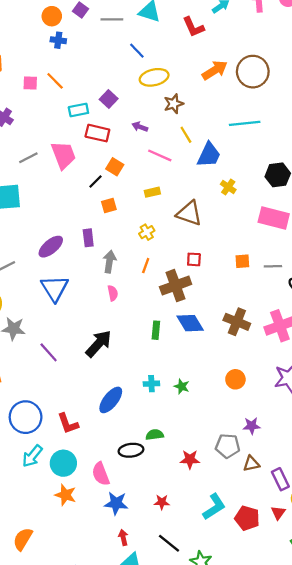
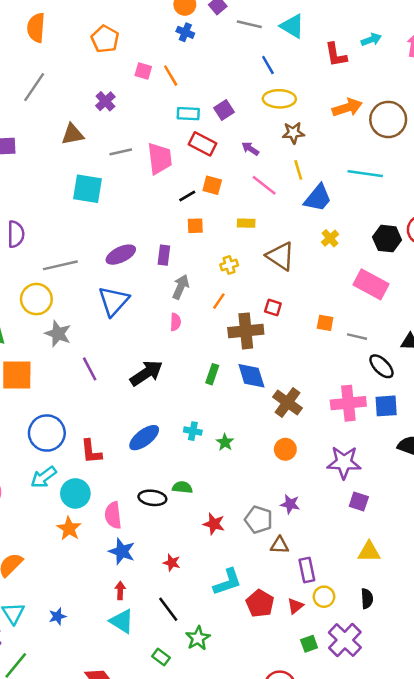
orange square: (115, 167) -> (212, 185), turned -30
brown cross: (237, 322) -> (287, 402), moved

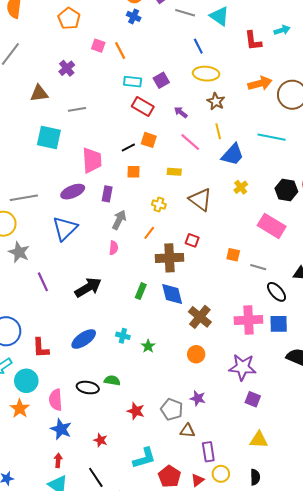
brown star: (293, 133) -> (216, 101), turned 30
pink trapezoid: (160, 158) -> (92, 160), moved
yellow cross: (229, 265) -> (159, 205), turned 32

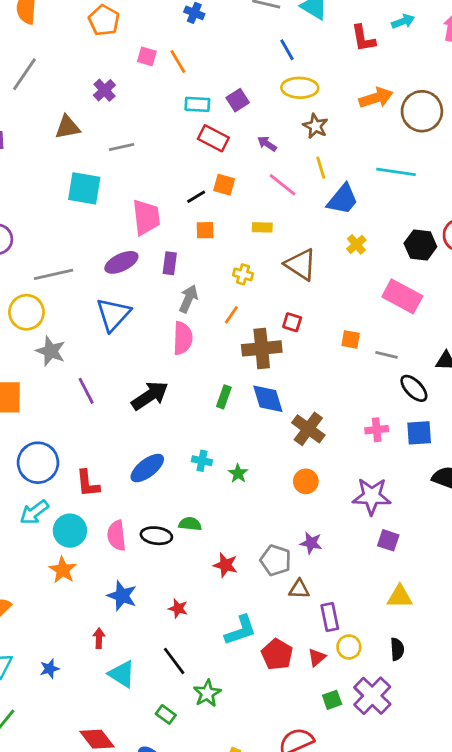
pink semicircle: (114, 248) -> (183, 338), size x1.6
pink cross: (248, 320) -> (377, 430), size x0.6
pink semicircle: (56, 400) -> (117, 536), moved
red arrow: (58, 460) -> (99, 638), moved

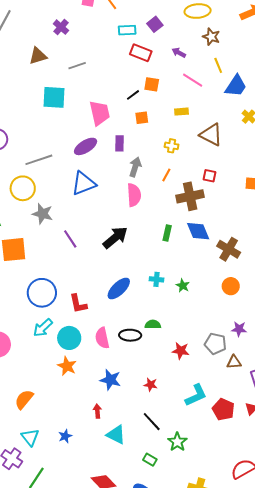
blue triangle: (113, 314) -> (84, 183), turned 32

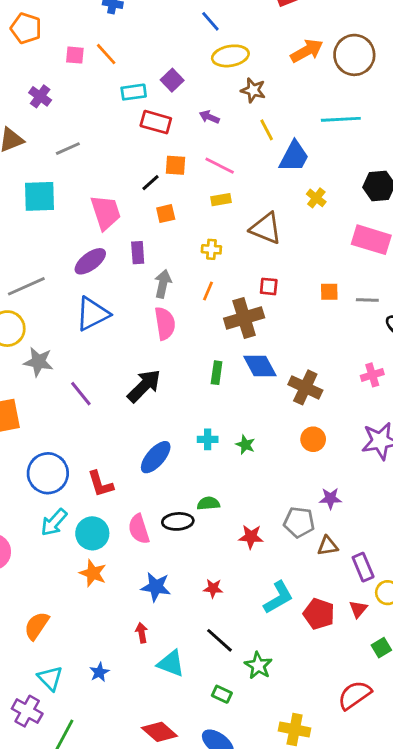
pink line: (193, 80) -> (220, 166), moved

